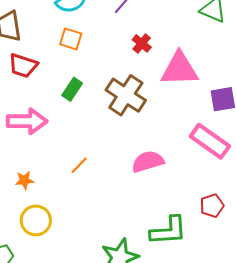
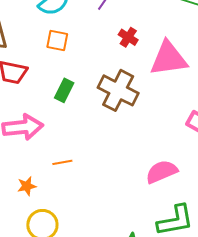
pink semicircle: (148, 162) -> (162, 172), moved
orange line: (79, 165) -> (62, 162), moved, turned 42

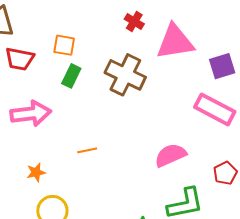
orange square: (57, 40) -> (64, 45), moved
orange line: (62, 162) -> (87, 150), moved

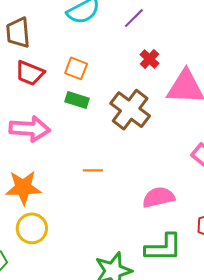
green rectangle: (71, 76) -> (77, 100), turned 70
orange line: (87, 150) -> (93, 170), moved
orange star: (36, 172) -> (23, 188), size x1.8

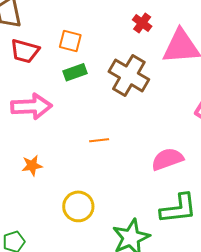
green rectangle: (77, 100) -> (75, 72), turned -30
orange star: (23, 188) -> (32, 165), size x0.6
yellow circle: (32, 228) -> (78, 206), moved

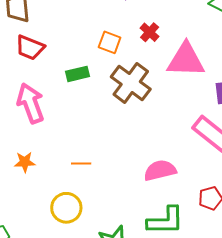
orange square: (70, 41) -> (110, 42), moved
pink arrow: (31, 106) -> (31, 103), turned -114
orange line: (99, 140) -> (81, 163), moved

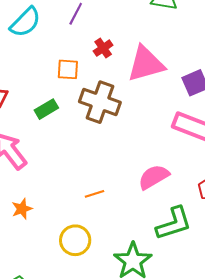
red cross: (150, 32) -> (103, 48), turned 30
orange line: (81, 163) -> (95, 194), moved

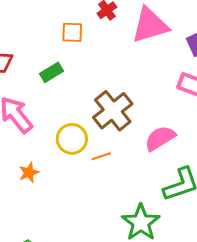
brown cross: (100, 102) -> (113, 111), moved, turned 33
yellow circle: (75, 240) -> (72, 139), moved

